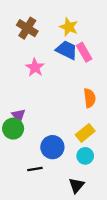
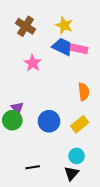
pink rectangle: (84, 52) -> (79, 49), turned -48
blue circle: (52, 147) -> (49, 121), moved
cyan circle: (85, 156) -> (77, 156), moved
black line: (35, 169) -> (33, 167), moved

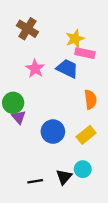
yellow star: (64, 25) -> (75, 39), moved, turned 30
blue trapezoid: (62, 47) -> (67, 69), moved
green circle: (12, 120) -> (13, 103), moved
black triangle: (71, 173) -> (64, 177), moved

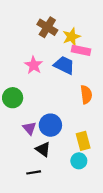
brown cross: (27, 29) -> (47, 27), moved
purple triangle: (19, 117) -> (29, 128), moved
yellow rectangle: (86, 135) -> (83, 141), moved, turned -66
black triangle: (64, 177) -> (43, 149), moved, turned -35

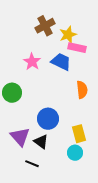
brown cross: (47, 27) -> (45, 26), turned 30
purple triangle: (29, 128) -> (20, 137), moved, size x1.5
black line: (34, 172) -> (32, 164), turned 32

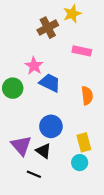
yellow star: (68, 35) -> (72, 14), moved
blue trapezoid: (61, 62) -> (50, 83), moved
green circle: (12, 93) -> (13, 88), moved

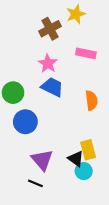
pink star: (34, 66) -> (48, 63), moved
blue circle: (51, 126) -> (25, 122), moved
purple triangle: (21, 146) -> (42, 160), moved
black triangle: (43, 151) -> (76, 159), moved

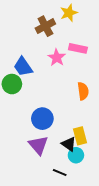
pink star: (48, 63) -> (57, 58), moved
blue trapezoid: (52, 87) -> (23, 67), moved, turned -150
blue circle: (25, 122) -> (42, 119), moved
black line: (35, 183) -> (60, 172), moved

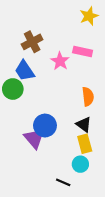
yellow star: (69, 13) -> (89, 16), moved
brown cross: (45, 26) -> (32, 42), moved
black triangle: (69, 144) -> (84, 124), moved
purple triangle: (38, 145) -> (34, 138), moved

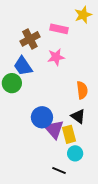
pink rectangle: (83, 51) -> (59, 29), moved
pink star: (60, 61) -> (56, 57), turned 30
purple triangle: (34, 138) -> (54, 129), moved
yellow rectangle: (85, 144) -> (69, 134), moved

